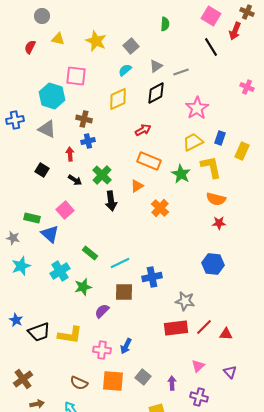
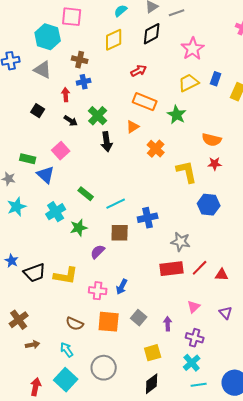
yellow L-shape: (211, 167) -> (187, 172), moved

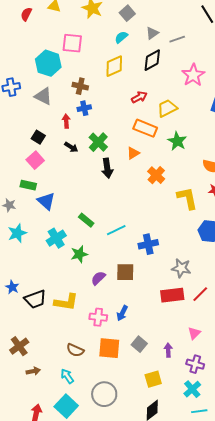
yellow trapezoid: (189, 83) -> (167, 108), moved
pink square: (61, 151) -> (35, 160), moved
brown square: (120, 233) -> (125, 272), moved

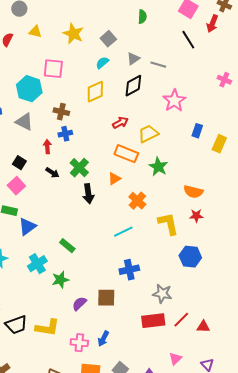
gray line: (177, 39) -> (158, 65), turned 35
blue triangle: (46, 201) -> (27, 227), turned 42
cyan line: (116, 230) -> (123, 232), moved

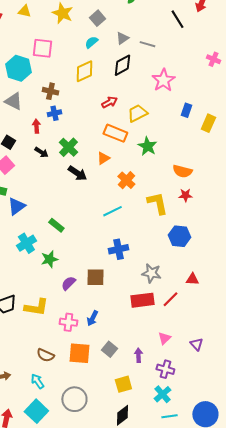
black arrow: (88, 194) -> (77, 173), turned -48
red triangle: (203, 327) -> (192, 279), moved

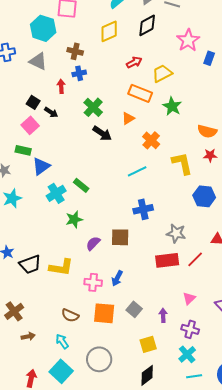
blue rectangle: (186, 110) -> (209, 58), moved
black arrow: (41, 152) -> (51, 112), moved
cyan cross: (26, 243) -> (56, 193), moved

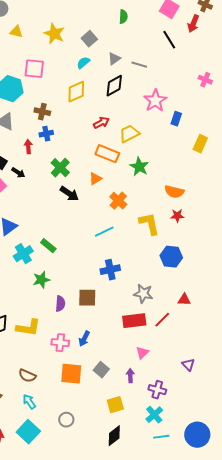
purple semicircle: (93, 243) -> (60, 304), turned 140
pink triangle: (189, 298) -> (142, 353), moved
brown semicircle: (70, 315) -> (27, 376), moved
gray circle: (99, 359) -> (66, 420), size x0.6

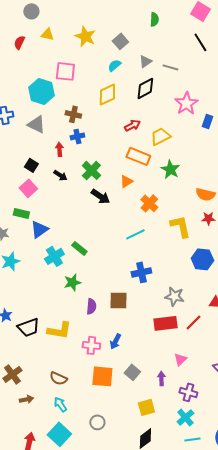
black arrow: (18, 173) -> (60, 175), moved
pink triangle: (142, 353) -> (180, 359), moved

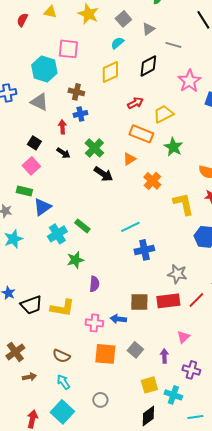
gray triangle: (145, 61) -> (148, 29), moved
cyan line: (135, 234) -> (130, 227), moved
brown square: (118, 300) -> (139, 302), moved
blue arrow: (115, 341) -> (118, 319), turned 70
cyan cross: (185, 417) -> (173, 395), moved, turned -30

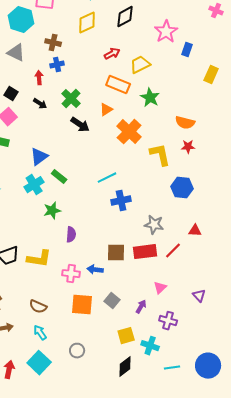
orange cross: (152, 181) -> (129, 132), size x1.4
blue triangle: (42, 207) -> (39, 157), moved
purple arrow: (164, 356) -> (141, 307), turned 32

